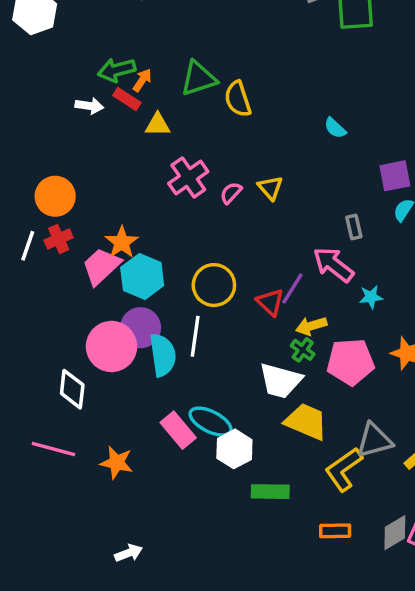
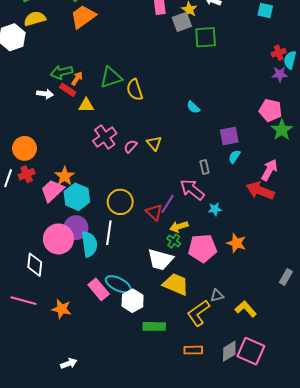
gray triangle: (374, 440) -> (217, 296), size x0.6

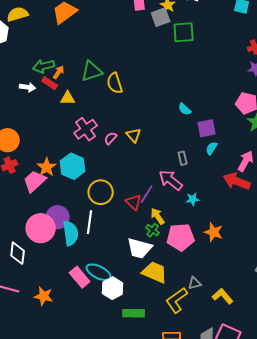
cyan semicircle: (193, 107) -> (185, 109), moved
cyan hexagon: (77, 197) -> (73, 166), moved
yellow arrow: (179, 227) -> (158, 216), turned 72

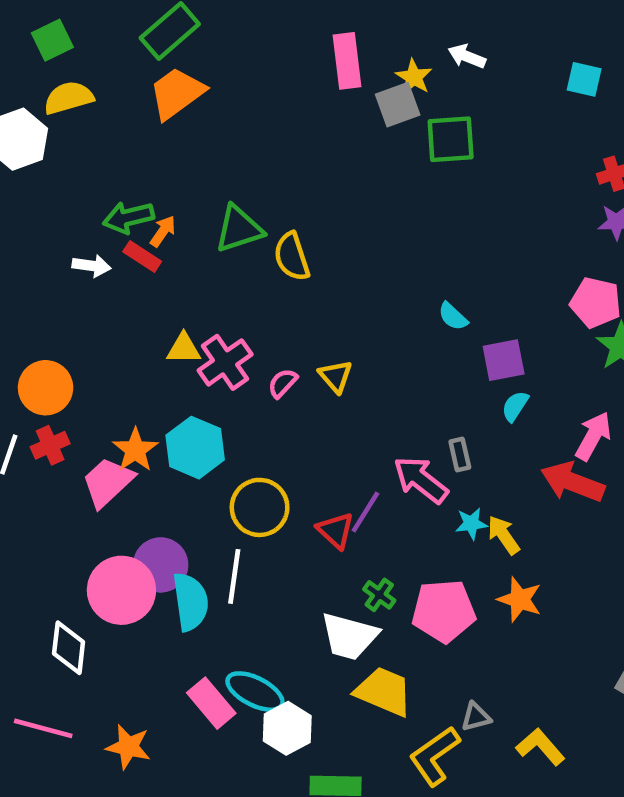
yellow triangle: (68, 98) -> (184, 349), moved
gray rectangle: (183, 158) -> (460, 454), moved
yellow arrow: (158, 216) -> (504, 535), moved

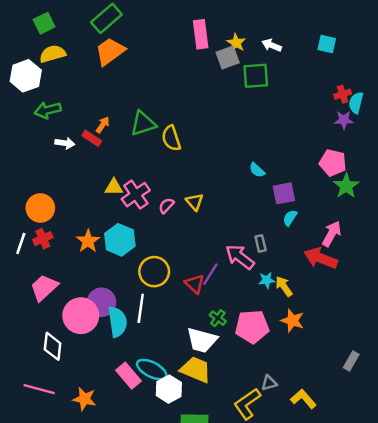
white arrow: (467, 56) -> (272, 45), moved
green arrow: (128, 217) -> (48, 110), moved
pink trapezoid: (108, 482) -> (44, 288), moved
yellow trapezoid: (384, 692) -> (196, 370), moved

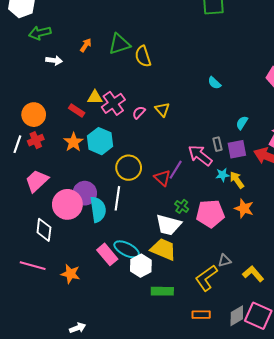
red rectangle: (92, 138) -> (77, 110), moved
purple square: (284, 193) -> (237, 149), moved

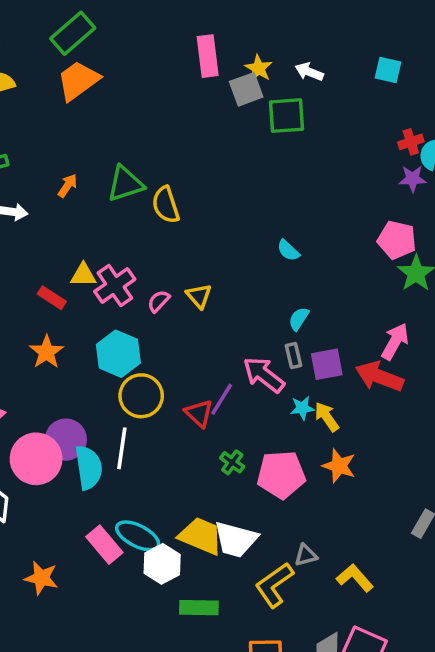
cyan semicircle: (242, 123) -> (299, 319), moved
cyan hexagon: (100, 141) -> (118, 354), moved
white trapezoid: (168, 225) -> (236, 539), moved

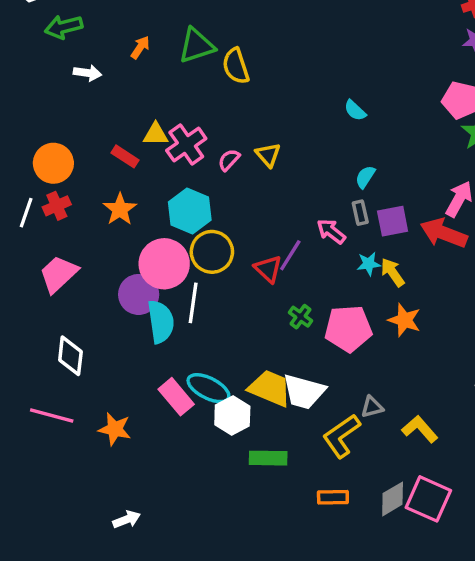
pink arrow: (264, 375) -> (331, 231), size x0.7
pink circle: (36, 459) -> (164, 264), moved

